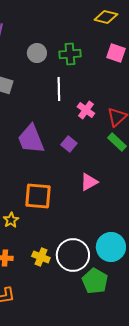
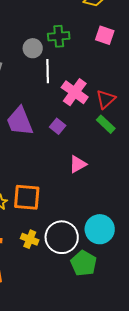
gray circle: (37, 53) -> (33, 48), moved
pink cross: (86, 110) -> (75, 92), size x1.5
orange square: (38, 196) -> (27, 197), moved

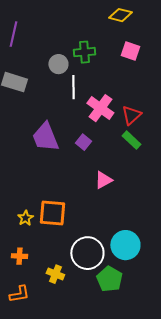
yellow cross: (30, 239) -> (55, 274), moved

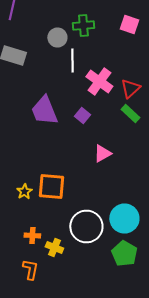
orange cross: (19, 256) -> (32, 236), moved
green pentagon: (109, 279) -> (124, 254), moved
orange L-shape: (19, 294) -> (30, 270), moved, turned -70

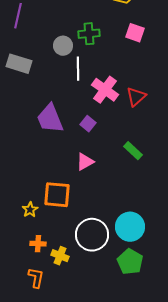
green rectangle: (130, 114) -> (133, 151), moved
pink triangle: (102, 154) -> (85, 162), moved
yellow star: (24, 192) -> (30, 210), moved

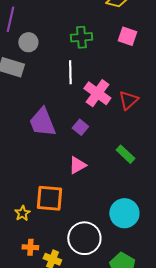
gray circle: (63, 46) -> (28, 42), moved
cyan circle: (130, 227) -> (124, 213), moved

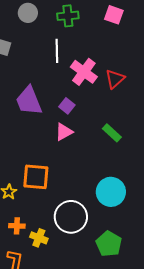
gray circle: (28, 42) -> (28, 13), moved
pink triangle: (77, 165) -> (64, 132), moved

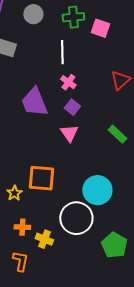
pink square: (114, 15) -> (100, 28), moved
pink cross: (84, 72) -> (68, 82), moved, size x0.6
pink triangle: (64, 132) -> (69, 133), turned -36
cyan circle: (111, 192) -> (97, 190), moved

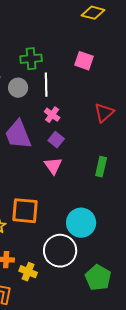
gray circle: (33, 14) -> (18, 88), moved
green cross: (73, 17) -> (31, 59), moved
green rectangle: (117, 134) -> (101, 167), turned 60

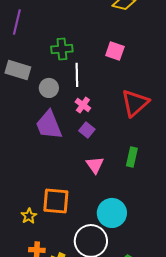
gray circle: (18, 88) -> (49, 88), moved
red triangle: (104, 113) -> (135, 103), size x1.4
pink triangle: (53, 166) -> (95, 165), moved

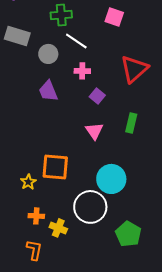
white line: (77, 75) -> (76, 41), turned -55
pink cross: (83, 105) -> (82, 71), turned -35
purple trapezoid: (49, 125) -> (48, 91), size x0.7
purple square: (87, 130) -> (97, 96), moved

